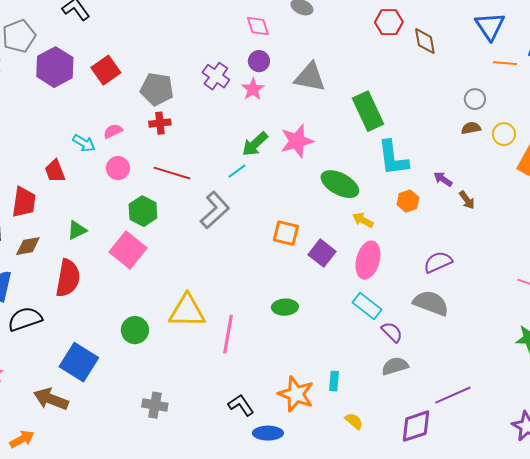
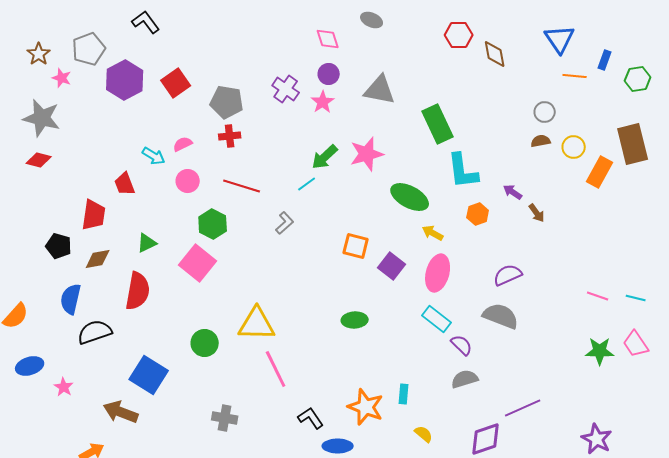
gray L-shape: (215, 210) -> (285, 223), size x0.6
pink line: (228, 334) -> (276, 369), moved, turned -36

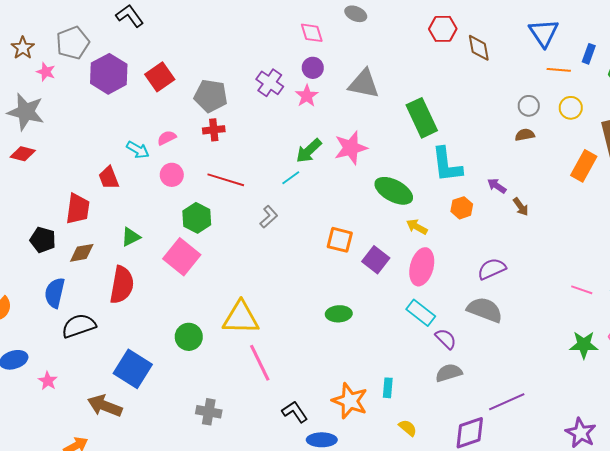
yellow circle: (574, 147) -> (571, 108), moved

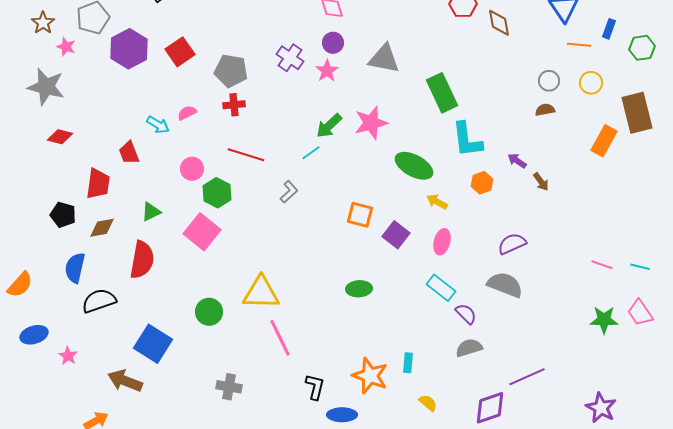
red diamond: (23, 154) -> (60, 137), moved
pink circle: (172, 175) -> (192, 169), moved
pink ellipse: (422, 267) -> (442, 242), size x0.7
black L-shape: (295, 412) -> (315, 387), turned 48

